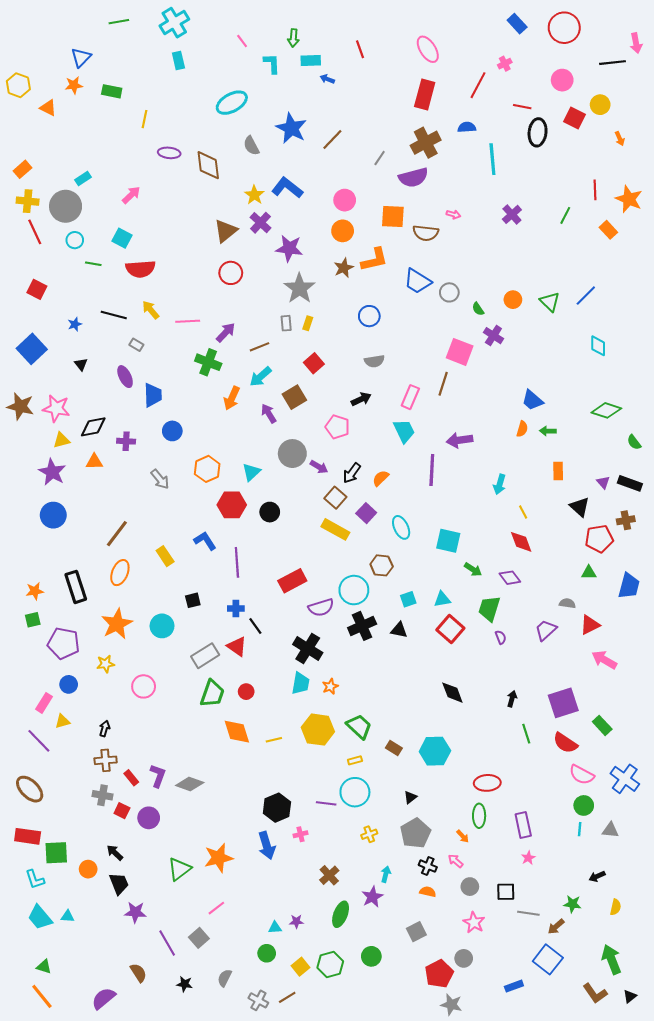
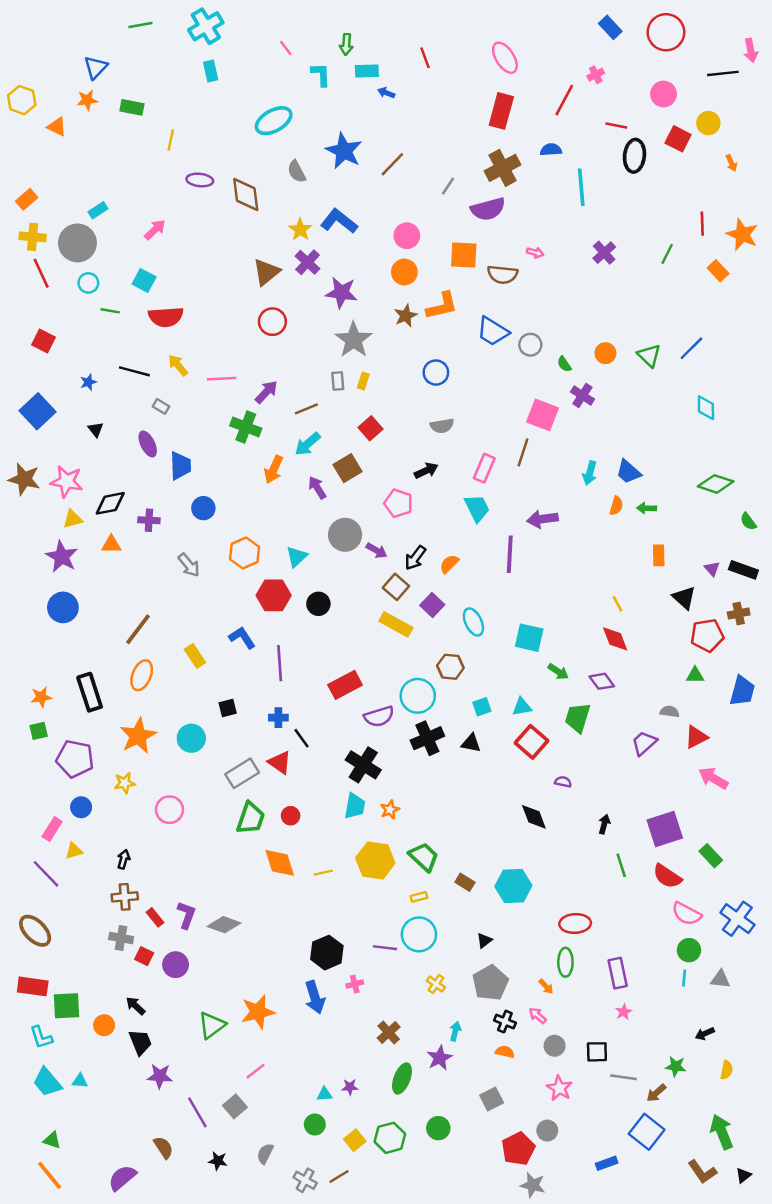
cyan arrow: (500, 484) -> (590, 473), moved
purple semicircle: (501, 637) -> (563, 782), moved, turned -56
yellow cross: (369, 834) -> (436, 984), turned -35

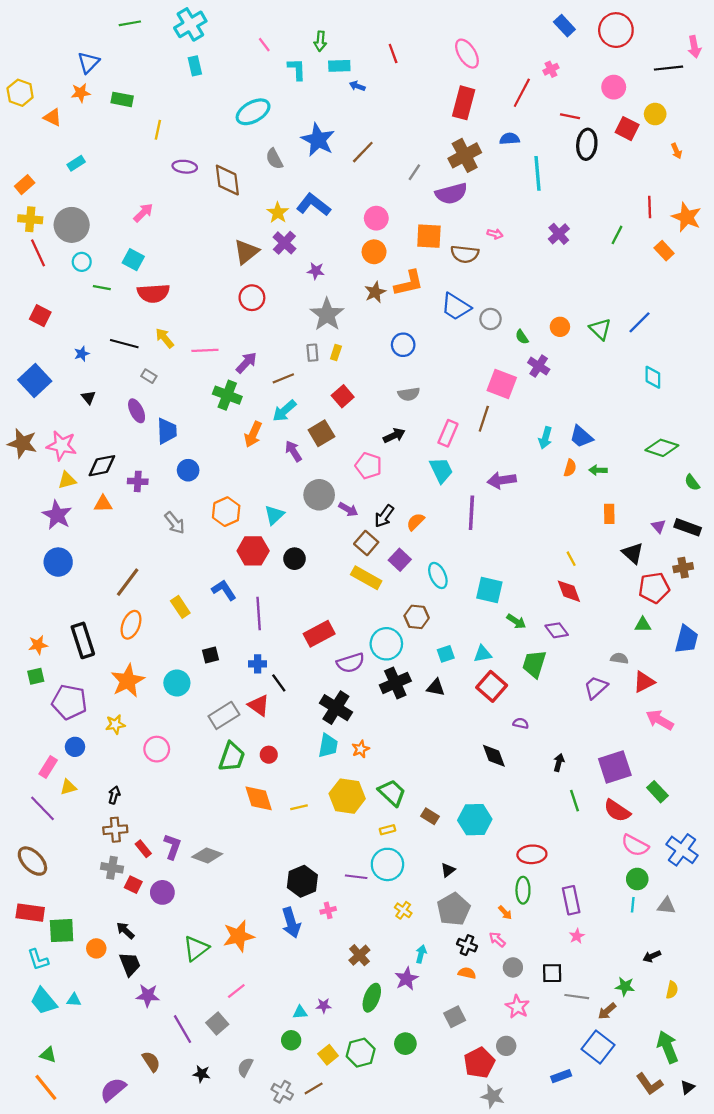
cyan rectangle: (98, 210) -> (76, 163), moved
purple star: (341, 293) -> (316, 271), size x0.6

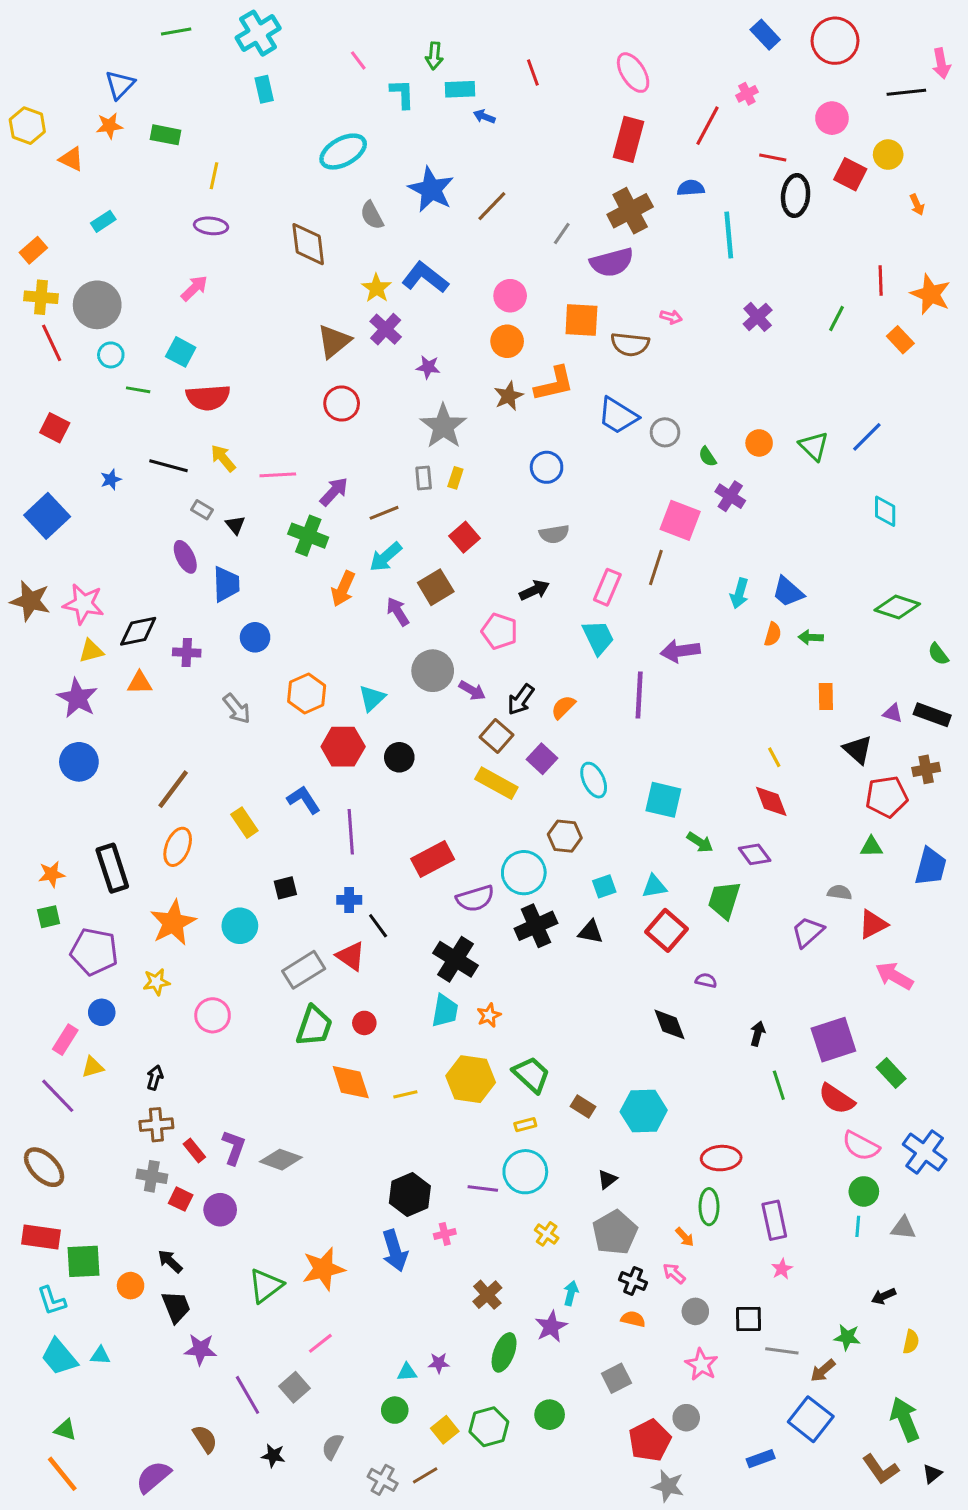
purple ellipse: (185, 167) -> (211, 226), moved
black triangle: (88, 397) -> (235, 525), moved
purple triangle: (659, 526) -> (893, 713), turned -32

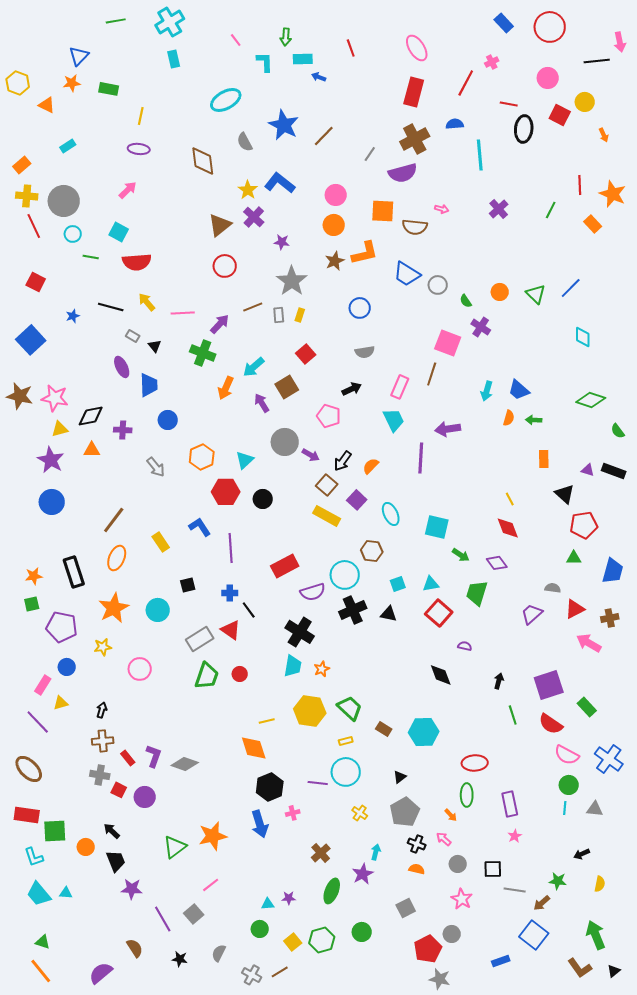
brown line: (384, 513) -> (253, 307), moved
brown cross: (926, 769) -> (610, 618), moved
orange diamond: (351, 1082) -> (254, 748), moved

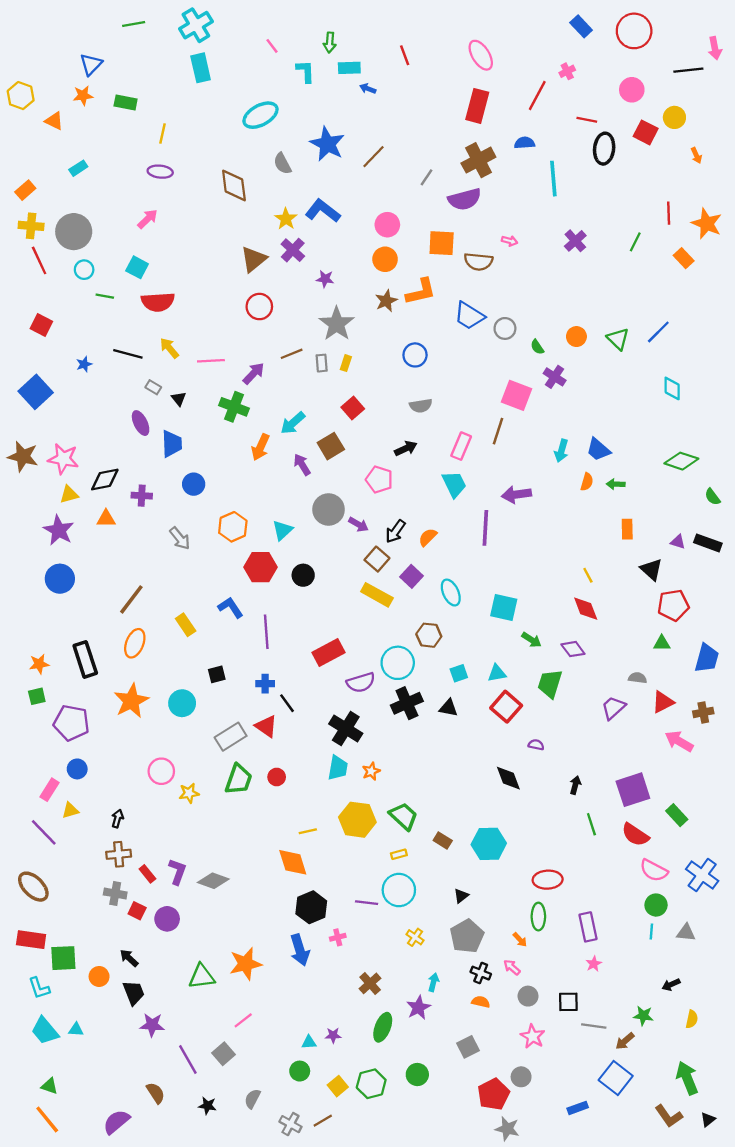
cyan rectangle: (174, 59) -> (201, 68), size x1.4
yellow star: (103, 647) -> (189, 793), moved
green triangle: (175, 847) -> (202, 976), turned 30

